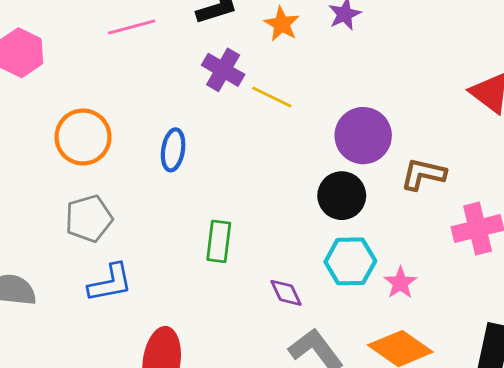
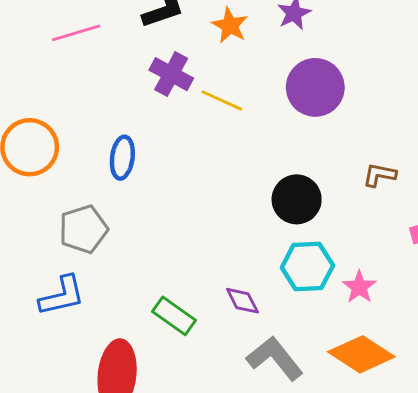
purple circle: (363, 136) -> (315, 87), moved
brown L-shape: (423, 174) -> (379, 175), size x0.7
gray pentagon: (89, 218) -> (83, 229), moved
green rectangle: (219, 241) -> (174, 316), moved, turned -60

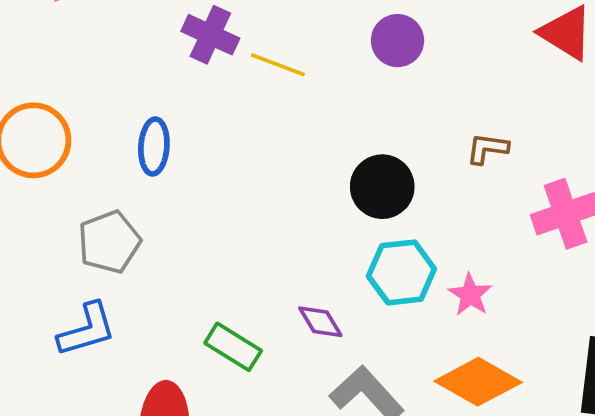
purple circle: (315, 87) -> (398, 41), size x0.7

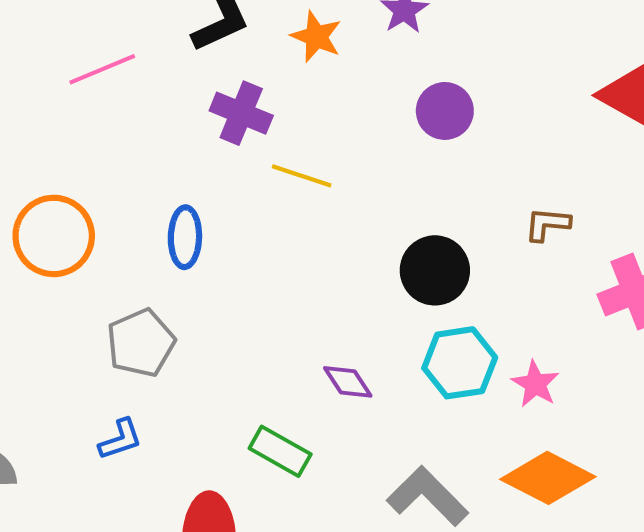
yellow line: (278, 65) -> (302, 176), moved
purple diamond: (320, 322) -> (348, 382), moved
blue L-shape: (87, 330) -> (120, 439), size x0.7

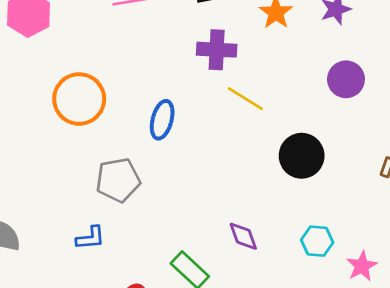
purple cross: (241, 113) -> (217, 50), turned -33
black circle: (435, 270) -> (302, 156), moved
cyan hexagon: (460, 363) -> (317, 241), size x0.7

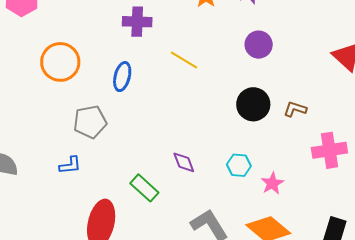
purple cross: (217, 50) -> (137, 22), moved
black circle: (302, 156) -> (253, 104), moved

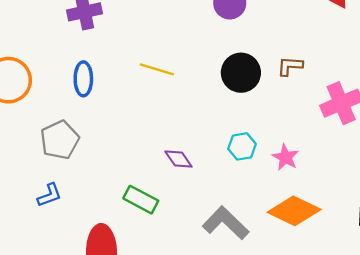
yellow line: (184, 60) -> (157, 69), moved

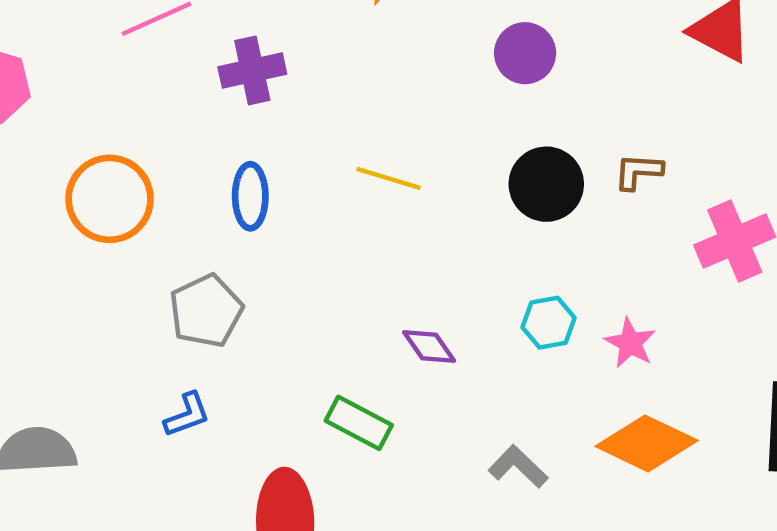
gray L-shape: (226, 223) -> (518, 467), size x0.7

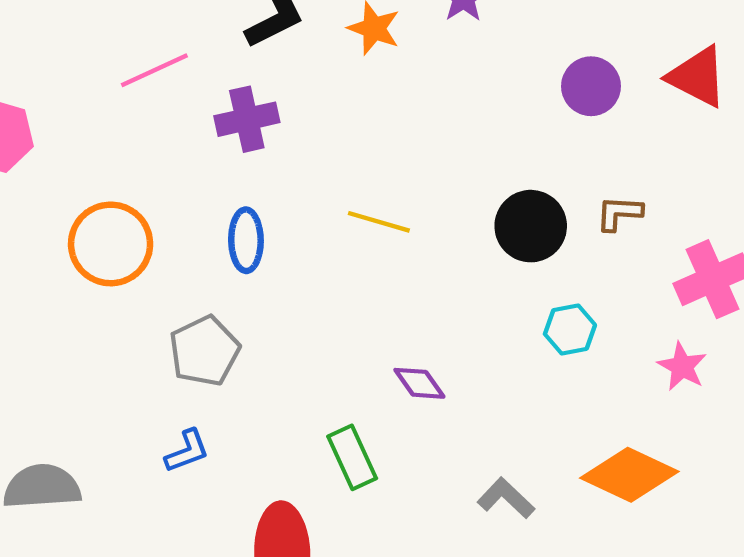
purple circle: (525, 53) -> (591, 86), moved
cyan hexagon: (549, 323) -> (570, 329), moved
pink star: (630, 343) -> (682, 366), moved
green rectangle: (359, 423) -> (352, 457), turned 38

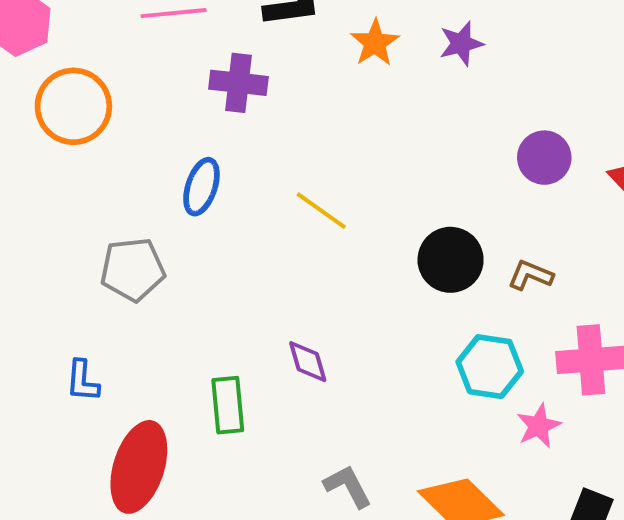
orange circle: (111, 244) -> (73, 106), moved
cyan hexagon: (570, 329) -> (490, 367), moved, size x1.4
blue L-shape: (187, 451) -> (83, 381), moved, turned 96

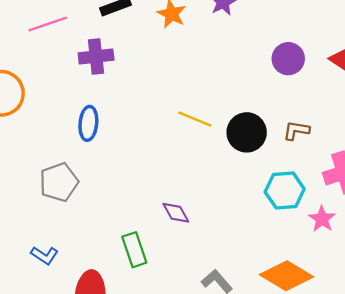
yellow line: (321, 211) -> (195, 119), moved
blue L-shape: (83, 381) -> (45, 255), turned -48

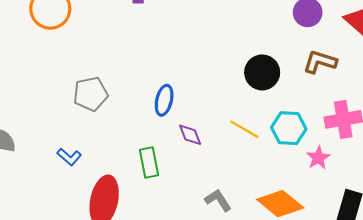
yellow line: (195, 119) -> (244, 129), moved
blue ellipse: (88, 123) -> (164, 100), moved
brown L-shape: (296, 130) -> (320, 62), moved, size x1.4

